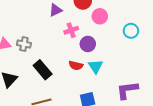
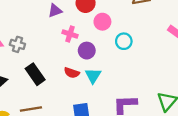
pink cross: (71, 30) -> (70, 34), turned 32
cyan circle: (131, 31) -> (124, 41), moved

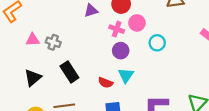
pink cross: (70, 34) -> (117, 29), moved
red semicircle: (72, 73) -> (106, 83), moved

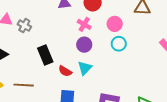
pink circle: (137, 23) -> (115, 24), moved
black rectangle: (69, 72) -> (45, 55), moved

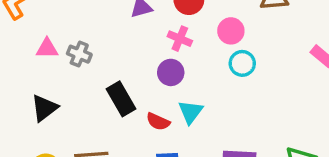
purple circle: (84, 45) -> (171, 72), moved

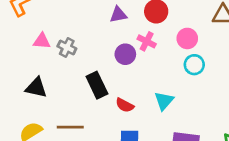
purple circle: (171, 72) -> (125, 54), moved
black triangle: (44, 108) -> (36, 88), turned 45
cyan triangle: (191, 112) -> (164, 101), moved

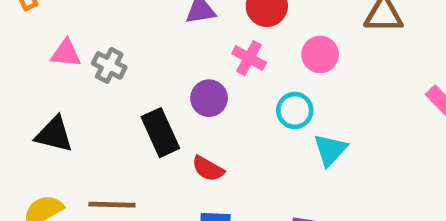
purple circle: (125, 54) -> (209, 98), moved
cyan circle: (194, 65) -> (295, 110), moved
cyan triangle: (164, 101) -> (330, 150), moved

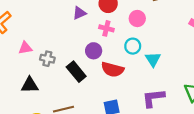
gray cross: (109, 65) -> (47, 59), moved
red semicircle: (208, 169) -> (112, 70), moved, size x1.5

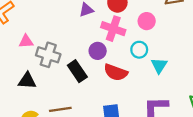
pink cross: (106, 28) -> (113, 29), size x1.5
gray cross: (47, 59) -> (48, 55), size x1.5

